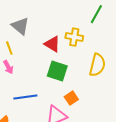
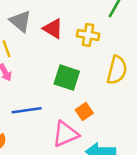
red triangle: (52, 44) -> (53, 29), moved

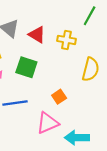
green square: (67, 78) -> (26, 67), moved
orange square: (84, 111) -> (59, 97), moved

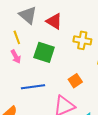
yellow cross: (66, 40) -> (82, 40), moved

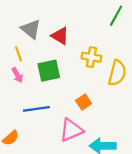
green square: (44, 52) -> (49, 71), turned -30

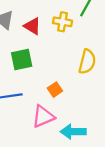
yellow cross: (91, 57) -> (62, 22), moved

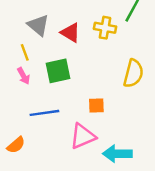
orange square: (55, 90) -> (96, 106), turned 32

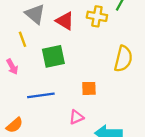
pink arrow: (23, 76) -> (12, 67), moved
pink triangle: (83, 136) -> (76, 117), size x0.6

